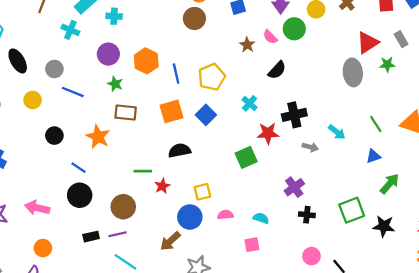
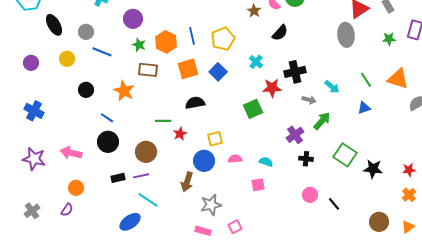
orange hexagon: (146, 61) -> (166, 42), moved
green star: (387, 64) -> (389, 39), moved
green arrow: (390, 184) -> (322, 121), moved
green square: (352, 210) -> (345, 155), turned -35
brown arrow: (170, 241) -> (187, 182), turned -30

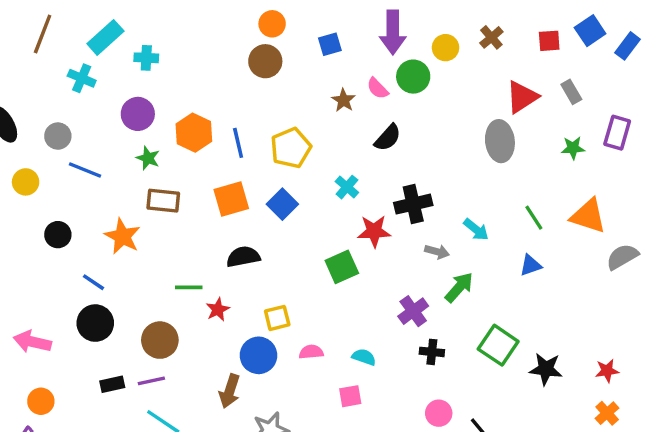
orange hexagon: (166, 42) -> (194, 133), moved

